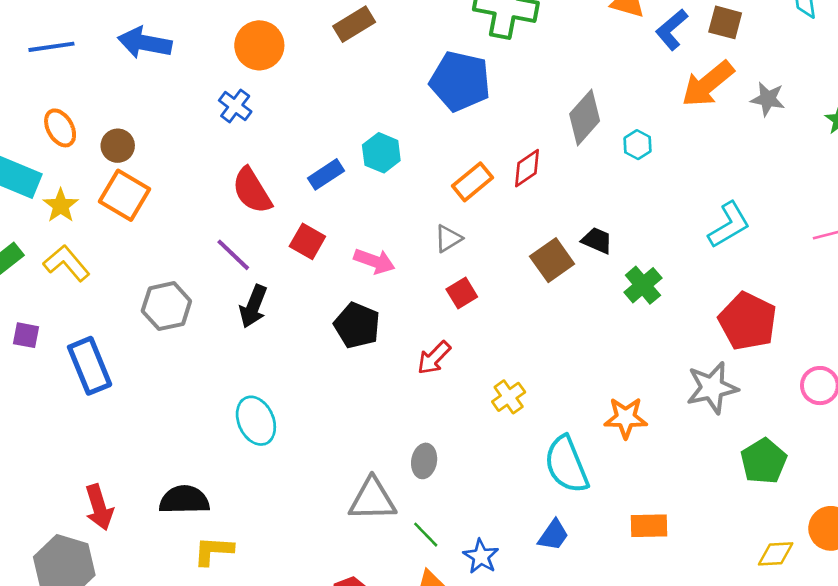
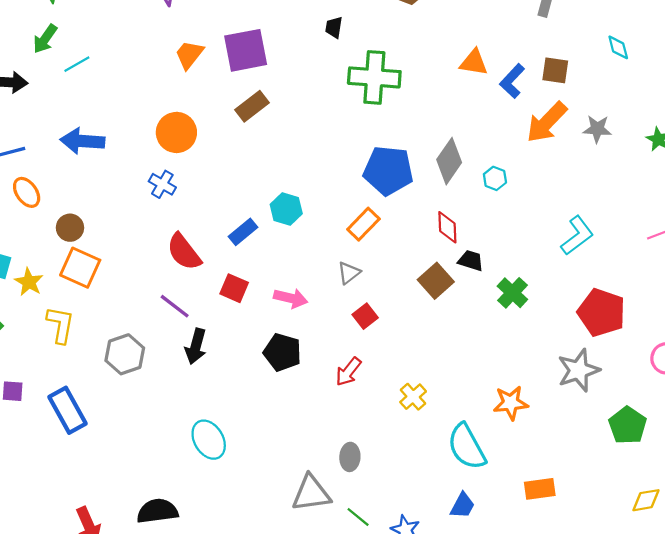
blue pentagon: (460, 81) -> (388, 171), moved
orange ellipse: (60, 128) -> (27, 192), moved
red diamond: (527, 168) -> (447, 227), moved, turned -52
yellow L-shape: (67, 263) -> (60, 325), moved, turned 57

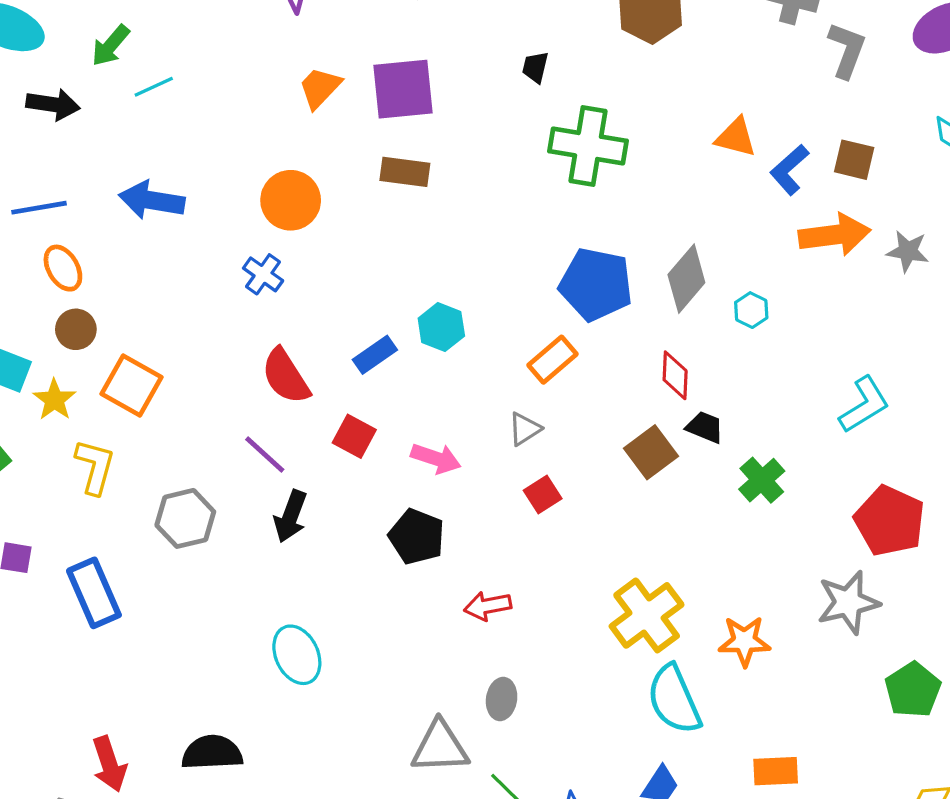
brown rectangle: (252, 106) -> (405, 172), turned 40
orange arrow: (547, 122) -> (835, 235), turned -147
brown circle: (70, 228) -> (76, 329), moved
red arrow: (348, 372) -> (488, 606), moved, turned 36
yellow cross: (413, 397) -> (647, 615), moved, size x1.8

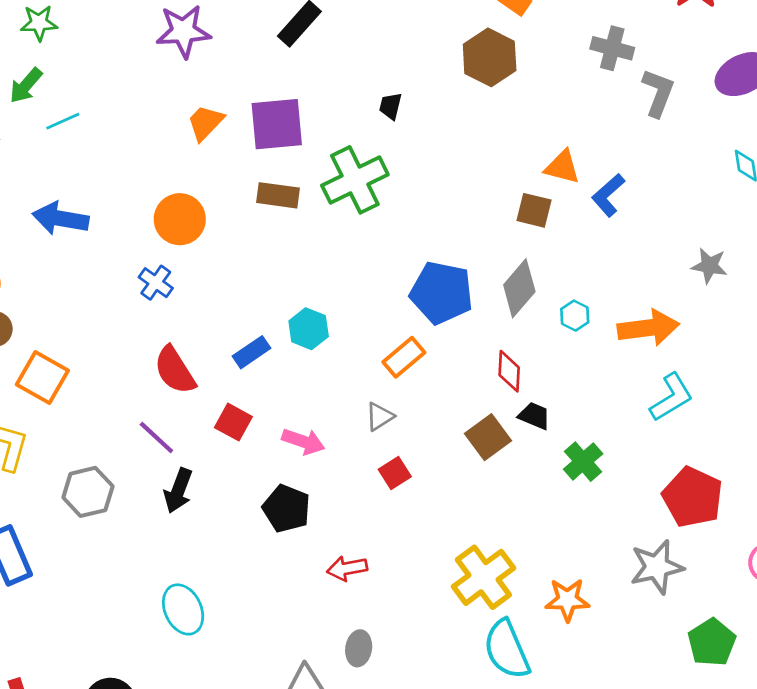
green cross: (588, 146) -> (355, 180), moved, turned -36
brown square: (854, 160) -> (534, 210), moved
orange arrow: (835, 235) -> (648, 328), moved

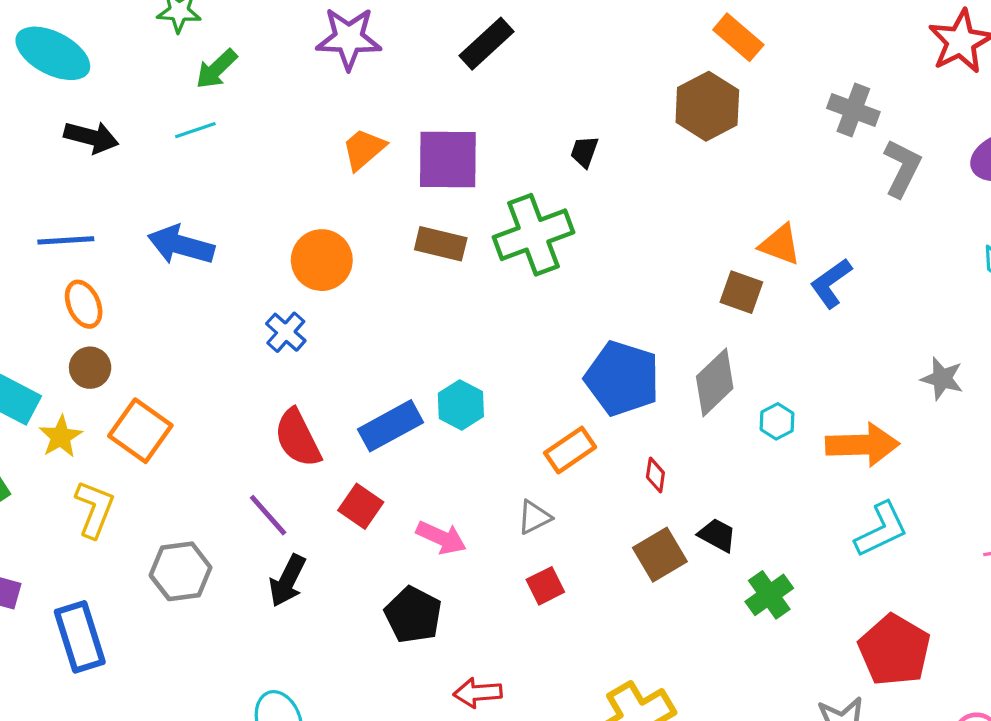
green arrow: (26, 85) -> (216, 69), moved
blue rectangle: (251, 352) -> (391, 426), size x1.4
red diamond: (509, 371) -> (655, 475), moved, size x0.7

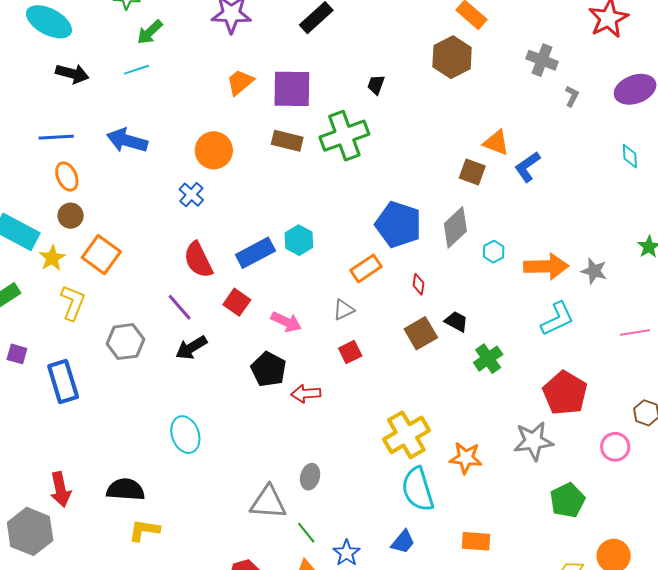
gray L-shape: (902, 168) -> (572, 96), size x0.6
gray star: (942, 379) -> (594, 271), moved
black arrow: (287, 581) -> (191, 348), turned 32
red arrow: (478, 693) -> (306, 394), moved

